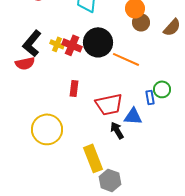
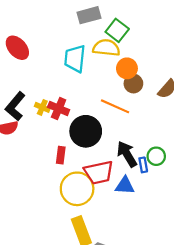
black circle: (98, 42) -> (86, 131), moved
orange line: (126, 59) -> (115, 106), moved
yellow circle: (47, 129) -> (77, 189), moved
black arrow: (117, 130) -> (127, 154), moved, size x1.4

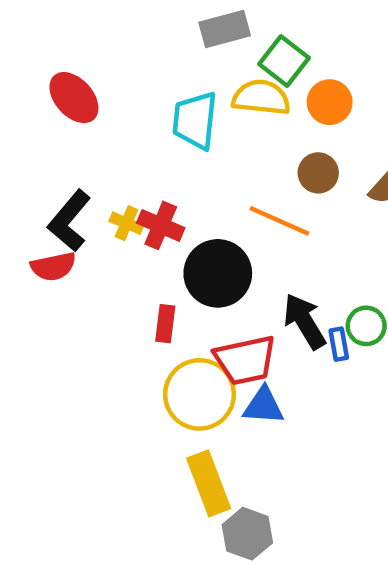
orange circle: (127, 68) -> (330, 102), moved
blue triangle: (125, 186) -> (263, 406), moved

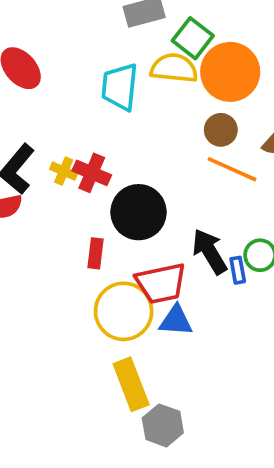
orange circle: (330, 102) -> (230, 72), size x1.6
orange line: (279, 221) -> (232, 169), moved

